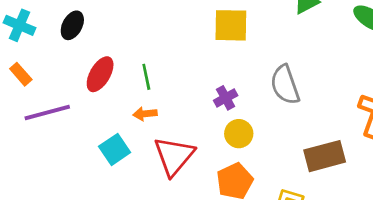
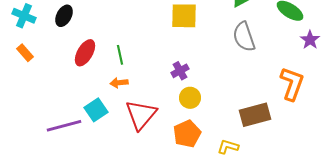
gray semicircle: (285, 85) -> (244, 37), moved
purple line: (47, 112) -> (64, 126), moved

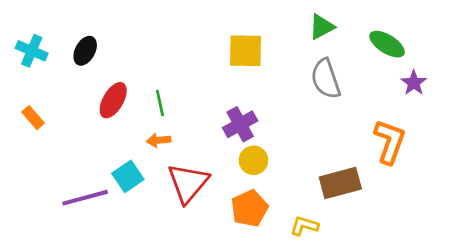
orange rectangle: (25, 53) -> (33, 118), moved
purple cross: (180, 71) -> (240, 124), size x1.4

